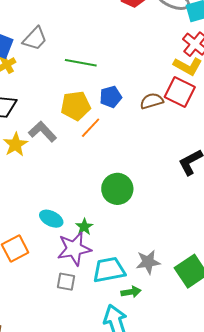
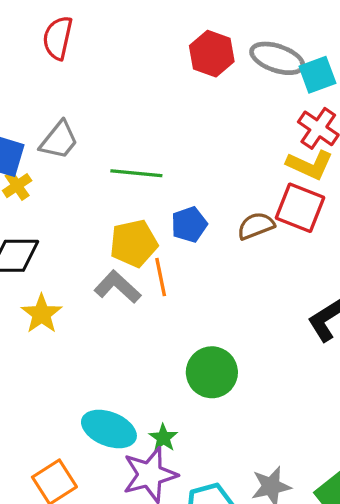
orange line: (91, 128) -> (161, 277), turned -50
gray L-shape: (43, 132) -> (117, 287), moved
cyan ellipse: (51, 219) -> (109, 429), size x1.4

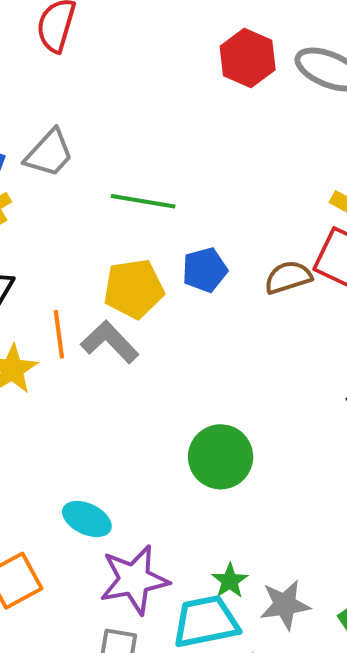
orange line: (161, 277) -> (59, 334), moved
cyan ellipse: (109, 429) -> (87, 519), size x0.7
green star: (163, 438) -> (230, 581), moved

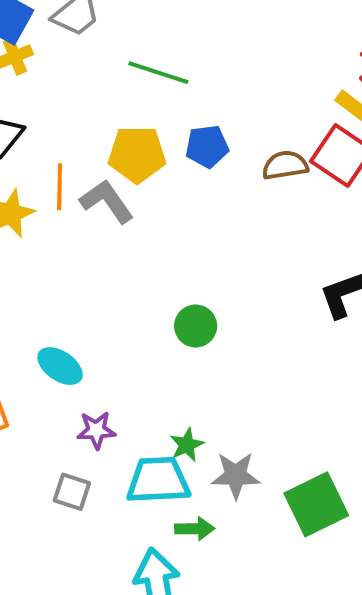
green circle: (221, 457) -> (196, 326), size x0.7
purple star: (134, 580) -> (96, 430), size x0.6

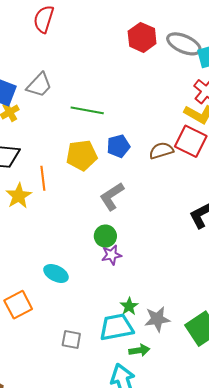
gray L-shape: (107, 201) -> (112, 196), moved, turned -80
green circle: (196, 326) -> (105, 236), moved
purple star: (96, 430) -> (112, 255), moved

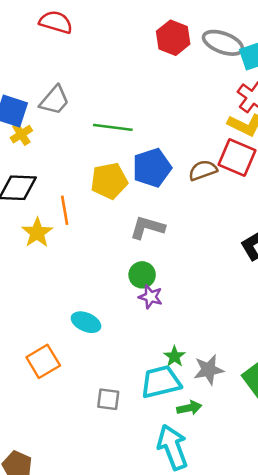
red semicircle: (44, 19) -> (56, 22), turned 92
blue pentagon: (118, 146) -> (152, 168), size x1.4
gray L-shape: (112, 196) -> (147, 227), turned 52
purple star: (112, 255) -> (151, 297), turned 30

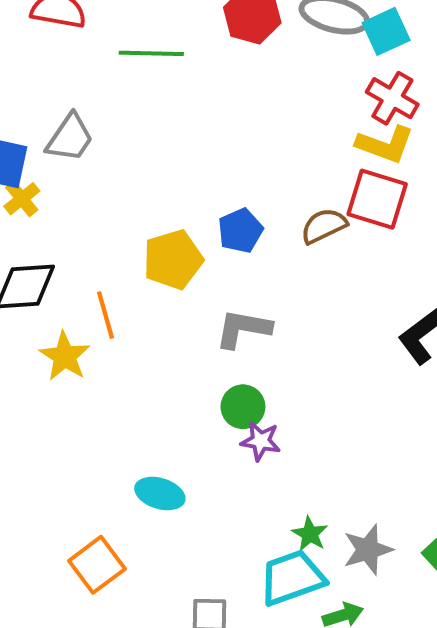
green line: (113, 127) -> (151, 53), moved
blue pentagon: (152, 168) -> (240, 231), size x0.7

